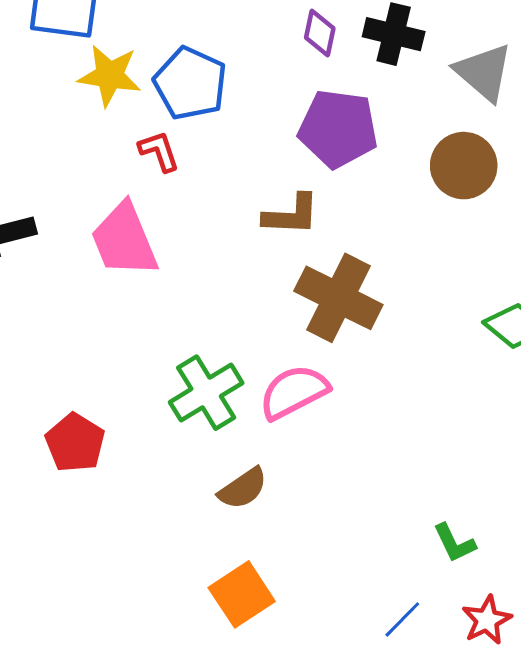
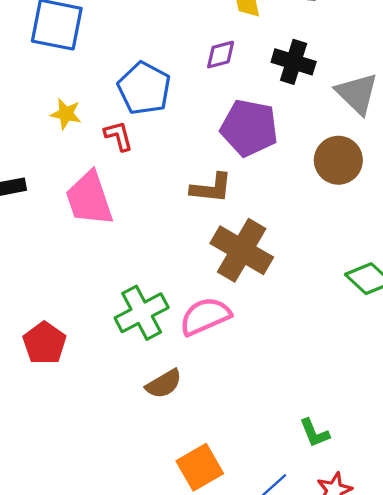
purple diamond: (320, 33) -> (221, 55), moved, turned 60
yellow star: (110, 75) -> (66, 114), moved, size x0.7
orange square: (242, 594) -> (200, 467), moved

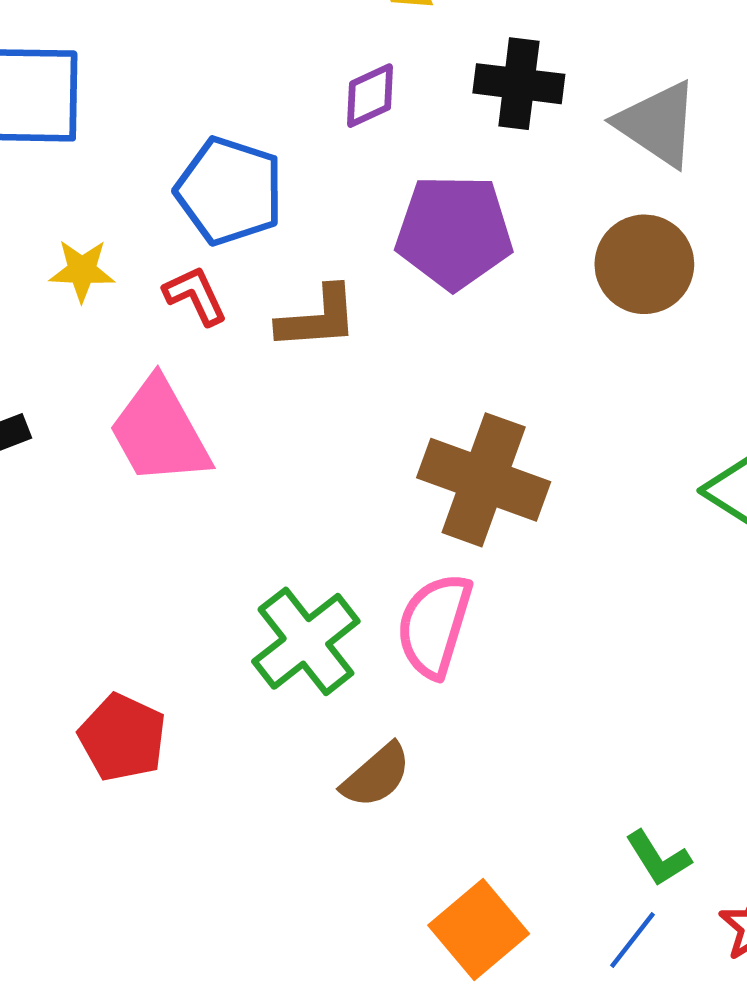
brown L-shape: (211, 188) -> (318, 318), moved
pink semicircle: (205, 316) -> (434, 625), turned -39
green L-shape: (314, 433) -> (658, 858), moved

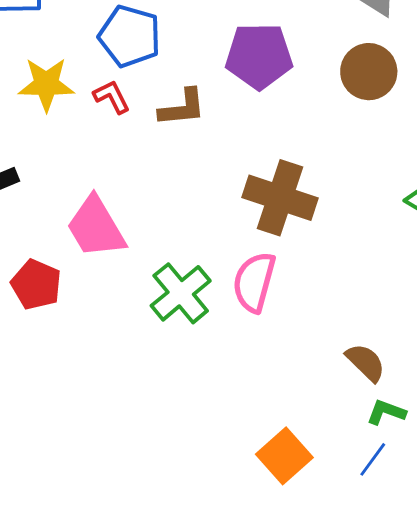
yellow star: (82, 271) -> (46, 84), size x1.5
pink trapezoid: (160, 432) -> (96, 227), moved
red pentagon: (122, 737) -> (36, 285), moved
brown semicircle: (376, 776) -> (366, 362), moved, turned -93
green L-shape: (658, 858) -> (386, 412), turned 144

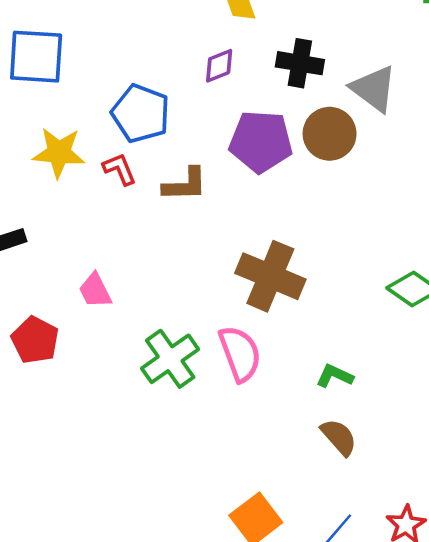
brown circle: (369, 72) -> (330, 134), moved
pink trapezoid: (96, 227) -> (95, 291), size x0.6
pink semicircle: (254, 282) -> (240, 354), turned 140
green L-shape: (386, 412) -> (335, 376), moved

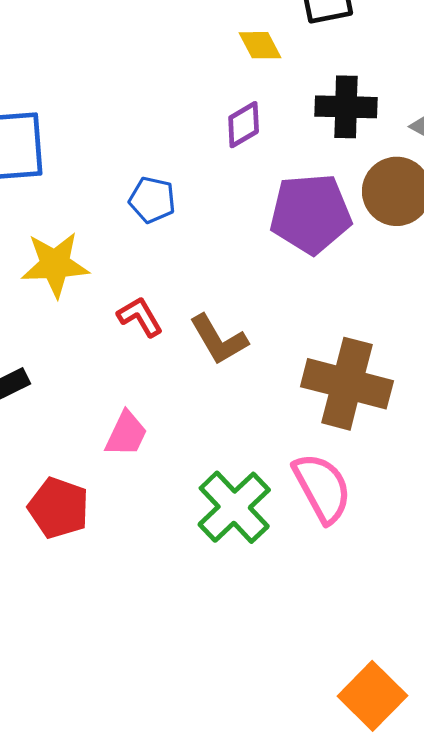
blue pentagon: (141, 113) -> (152, 200), size x0.6
red L-shape: (120, 169) -> (140, 317), moved
brown L-shape: (185, 184) -> (219, 340), moved, turned 69
pink trapezoid: (95, 291) -> (126, 434), turned -120

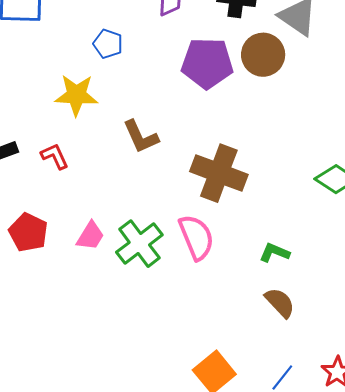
yellow star: (55, 265) -> (76, 95), moved
red L-shape: (140, 317) -> (55, 156), moved
pink trapezoid: (126, 434) -> (90, 236), moved

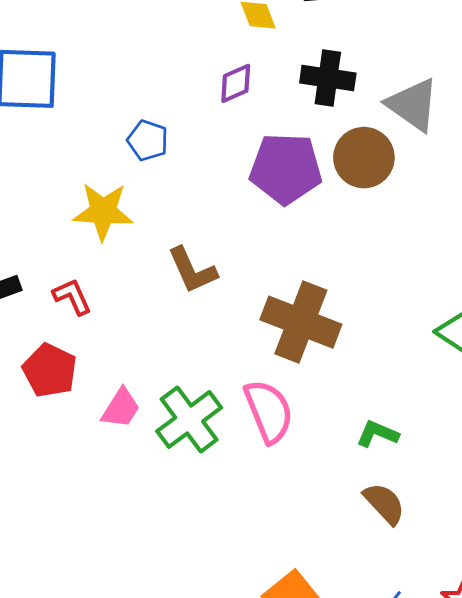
red pentagon: (28, 232) -> (50, 370), moved

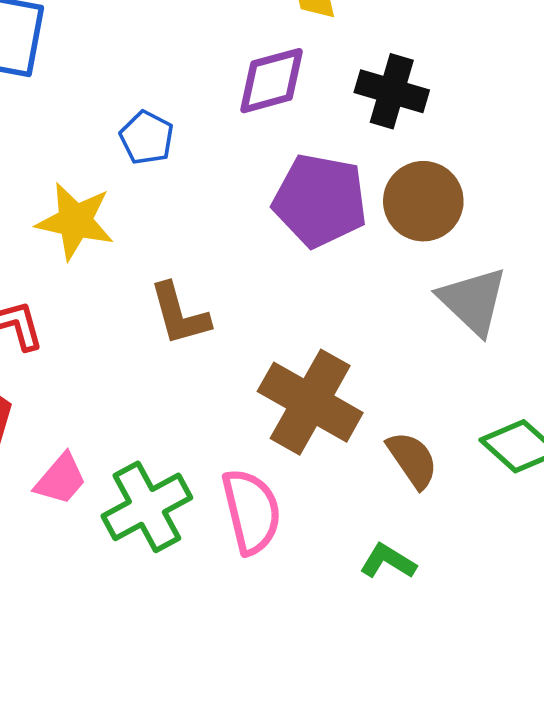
purple diamond: (236, 83) -> (272, 81), size x1.4
gray triangle: (413, 105) -> (473, 301), moved
brown semicircle: (384, 503) -> (412, 460), moved

